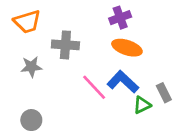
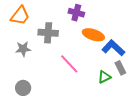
purple cross: (120, 18) -> (76, 13), moved, turned 35
orange trapezoid: (27, 22) -> (20, 16), turned -35
blue L-shape: (123, 82) -> (113, 48), moved

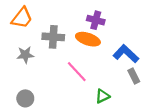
purple cross: (76, 13) -> (96, 20), moved
orange ellipse: (93, 35) -> (88, 39), moved
green triangle: (104, 77) -> (102, 96), moved

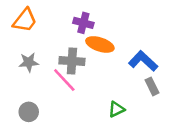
purple cross: (96, 20) -> (83, 23), moved
gray cross: (53, 37) -> (72, 61), moved
pink line: (77, 72) -> (64, 80), moved

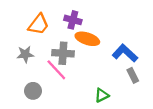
orange trapezoid: (25, 20) -> (39, 24), moved
gray circle: (29, 112) -> (33, 91), moved

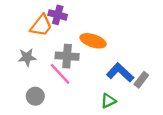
purple cross: (73, 20) -> (58, 15), moved
blue L-shape: (125, 53) -> (120, 73), moved
gray rectangle: (133, 75) -> (141, 80), turned 64

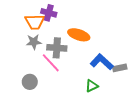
orange trapezoid: (41, 26) -> (35, 22), turned 50
gray star: (27, 57) -> (34, 42), moved
gray rectangle: (141, 80) -> (120, 68), turned 40

